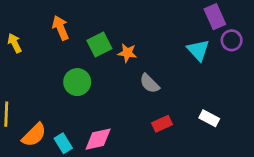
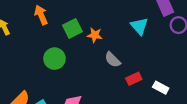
cyan triangle: (198, 50) -> (139, 26), moved
red rectangle: (162, 124) -> (134, 79), moved

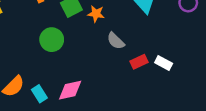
white rectangle: (161, 88) -> (164, 63), moved

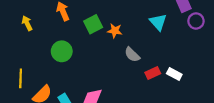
green circle: (52, 40) -> (62, 51), moved

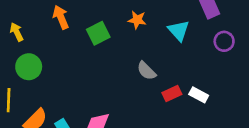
purple circle: (196, 21) -> (224, 41), moved
orange star: (115, 31) -> (137, 20), moved
green circle: (62, 51) -> (29, 67), moved

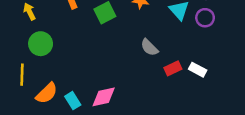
purple circle: (224, 41) -> (205, 18), moved

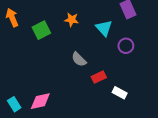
purple circle: (205, 18) -> (126, 46), moved
white rectangle: (198, 70) -> (120, 93), moved

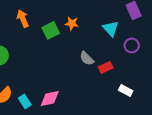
orange star: (72, 20) -> (72, 23), moved
red rectangle: (99, 77) -> (106, 67), moved

